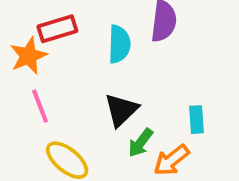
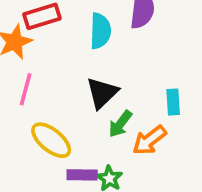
pink line: (40, 106) -> (26, 89), turned 36

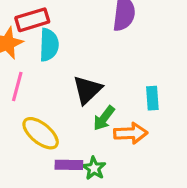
cyan semicircle: (100, 31) -> (49, 45), moved
orange arrow: (149, 140) -> (131, 133), turned -144

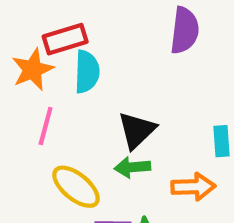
green arrow: (104, 118) -> (132, 167), moved, turned 48

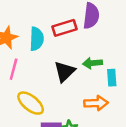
red rectangle: (65, 39) -> (65, 28), moved
green arrow: (132, 167) -> (92, 63), moved

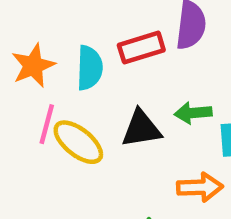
black triangle: (65, 72) -> (141, 129), turned 35
yellow ellipse: (31, 103) -> (78, 142), moved

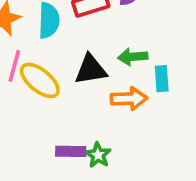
orange arrow: (200, 187) -> (129, 99), moved

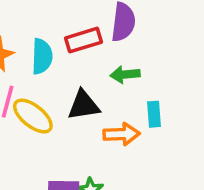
green arrow: (133, 57) -> (125, 74), moved

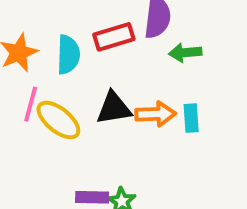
green arrow: (125, 74) -> (185, 53), moved
orange arrow: (121, 134) -> (155, 114), moved

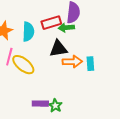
green arrow: (185, 53) -> (66, 28), moved
black triangle: (114, 108) -> (58, 49), moved

